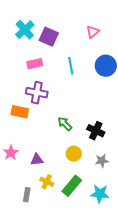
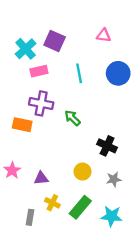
cyan cross: (25, 30) -> (26, 49), moved
pink triangle: (93, 32) -> (104, 35), turned 48
green arrow: (65, 124) -> (72, 118), moved

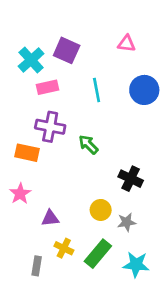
pink star: (12, 170) -> (20, 194), moved
gray star: (114, 179) -> (127, 222), moved

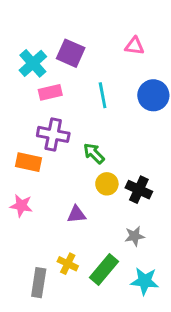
pink star: (20, 194) -> (21, 206), turned -30
yellow circle: (101, 210) -> (107, 184), moved
purple triangle: (50, 218) -> (76, 214), moved
gray rectangle: (37, 266) -> (39, 283), size x1.4

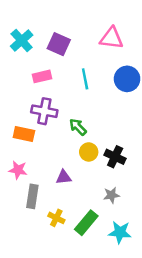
pink triangle: (135, 46) -> (111, 38), size x1.5
cyan cross: (33, 63) -> (22, 41), moved
gray rectangle: (39, 283) -> (32, 196), moved

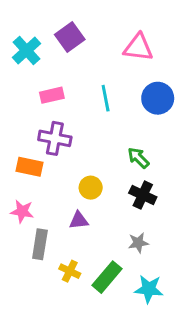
purple square: (59, 44) -> (70, 37), moved, turned 30
green arrow: (78, 127) -> (138, 158), moved
yellow circle: (89, 152) -> (91, 188), moved

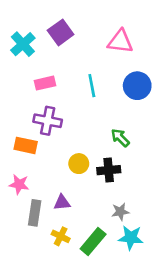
black cross: (143, 195) -> (109, 170), moved, turned -30
purple triangle: (79, 220) -> (62, 203), moved
cyan star: (149, 289) -> (131, 238), moved

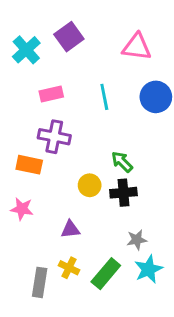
green arrow: (120, 138) -> (122, 162), moved
gray rectangle: (35, 213) -> (40, 282), moved
cyan star: (131, 238) -> (148, 269), turned -30

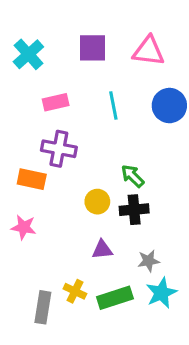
purple square: (69, 37) -> (93, 48), moved, turned 36
purple triangle: (70, 229) -> (102, 250), moved
green rectangle: (106, 274) -> (115, 298), turned 32

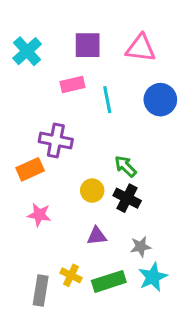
pink rectangle: (56, 102) -> (72, 84), moved
orange rectangle: (32, 179) -> (30, 169), turned -36
black cross: (134, 210) -> (127, 198), turned 32
pink star: (24, 227) -> (39, 215), moved

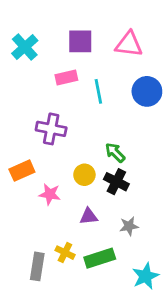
orange rectangle: (30, 169) -> (22, 171), moved
pink star: (39, 215) -> (50, 194), moved
cyan star: (153, 277) -> (146, 276), moved

